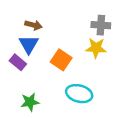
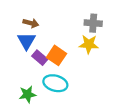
purple rectangle: (18, 62) -> (40, 58), moved
cyan ellipse: (79, 94) -> (55, 83), moved

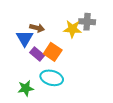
brown arrow: (31, 23) -> (37, 28), moved
yellow star: (89, 44) -> (72, 29), moved

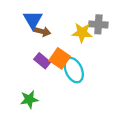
blue triangle: (25, 38) -> (33, 20), moved
cyan ellipse: (52, 78) -> (74, 70), moved, turned 50

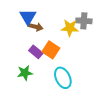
cyan ellipse: (74, 70) -> (63, 78), moved
green star: (29, 99) -> (25, 73), moved

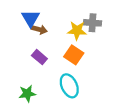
orange square: (51, 50) -> (74, 55), moved
green star: (25, 73) -> (27, 94), moved

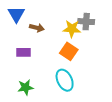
blue triangle: (31, 18) -> (16, 14), moved
purple rectangle: (39, 57) -> (23, 52), moved, turned -40

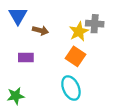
yellow star: (72, 29) -> (79, 32), turned -30
green star: (26, 87) -> (16, 96), moved

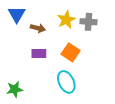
yellow star: (79, 32) -> (66, 20), moved
purple rectangle: (26, 58) -> (39, 53), moved

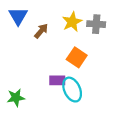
brown arrow: (38, 28) -> (41, 31), turned -64
purple rectangle: (39, 53) -> (57, 80), moved

